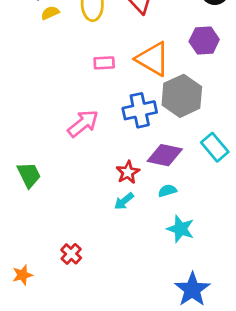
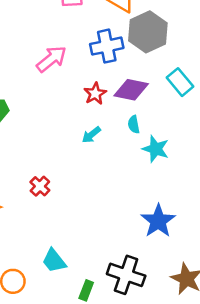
red star: (128, 172) -> (95, 94), moved
cyan semicircle: (167, 191) -> (134, 124), turned -84
cyan star: (181, 229) -> (156, 149), moved

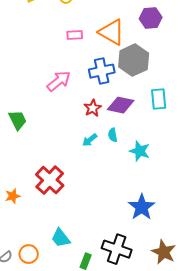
cyan rectangle: (180, 82) -> (159, 99), turned 35
cyan semicircle: (134, 124) -> (113, 135), moved
red cross: (40, 186) -> (50, 180), size x1.8

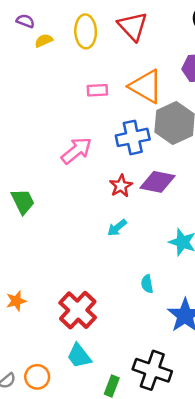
cyan semicircle: (113, 135) -> (147, 284), moved
red cross: (50, 180) -> (78, 310), moved

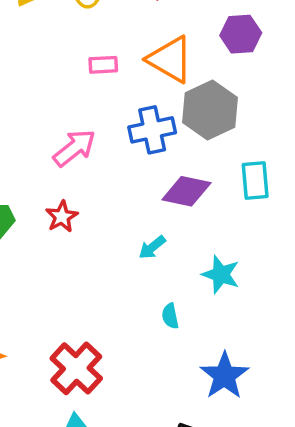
red star: (121, 186) -> (62, 217), moved
cyan arrow: (117, 228) -> (152, 247), moved
cyan semicircle: (147, 284) -> (170, 316), moved

